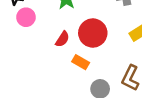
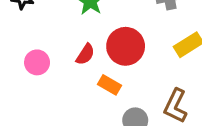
pink circle: (26, 17) -> (37, 62), moved

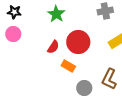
pink circle: (37, 62) -> (13, 34), moved

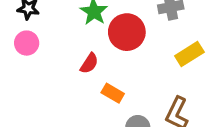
red circle: (78, 42) -> (127, 32), moved

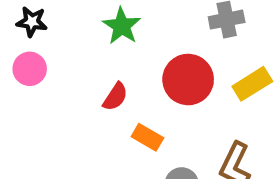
red circle: (127, 32) -> (188, 80), moved

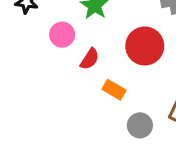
pink circle: (30, 69) -> (62, 35), moved

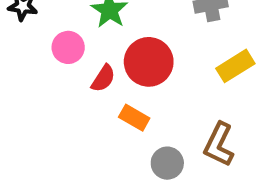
red circle: (145, 46) -> (149, 62), moved

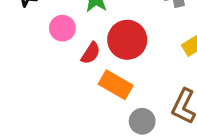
orange rectangle: (134, 118) -> (116, 85), size x1.4

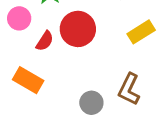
orange rectangle: (116, 85) -> (28, 80), moved

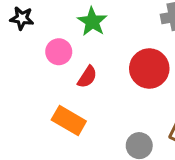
red circle: (78, 29) -> (149, 68), moved

